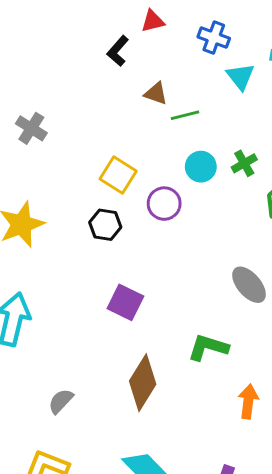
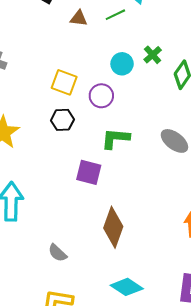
green line: (185, 115) -> (115, 15), moved
green L-shape: (208, 347) -> (115, 138), moved
gray semicircle: (61, 401) -> (57, 253), turned -78

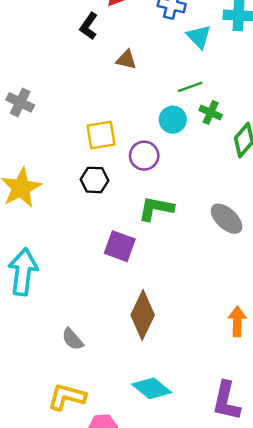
green line: (115, 15) -> (190, 87), moved
green cross: (153, 55) -> (211, 113), turned -30
yellow square: (64, 82) -> (101, 135), turned -35

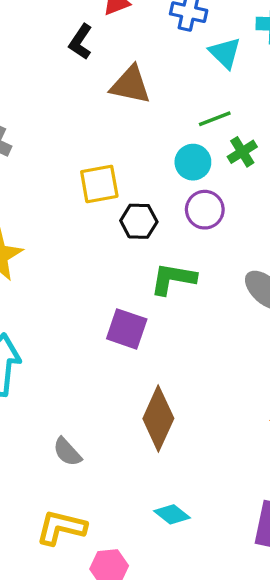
brown triangle: (126, 60) -> (130, 85), size x1.5
green cross: (211, 113) -> (242, 152), turned 35
purple circle: (144, 156) -> (205, 210), moved
black hexagon: (94, 180) -> (139, 221), moved
cyan diamond: (152, 388) -> (172, 514), size x0.7

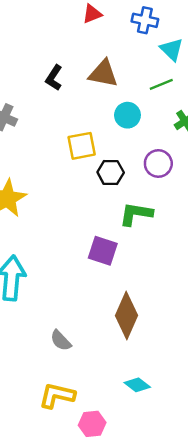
black L-shape: (81, 42) -> (54, 78), moved
green line: (215, 119) -> (161, 84), moved
cyan circle: (193, 162) -> (127, 115), moved

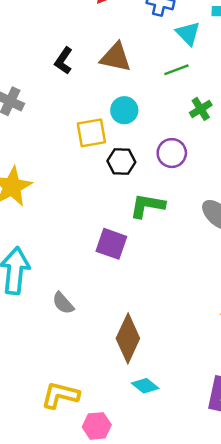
cyan circle: (127, 115) -> (124, 110), moved
brown diamond: (126, 315) -> (128, 338), moved
gray semicircle: (61, 341) -> (63, 303), moved

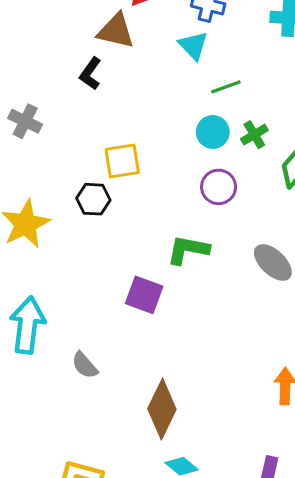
cyan triangle: (188, 33) -> (193, 46), moved
brown triangle: (116, 57) -> (116, 31), moved
cyan circle: (124, 110) -> (213, 132), moved
black hexagon: (121, 161) -> (93, 199), moved

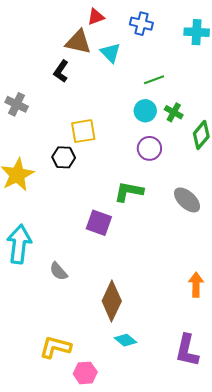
cyan triangle: (193, 46) -> (110, 53), moved
green cross: (254, 135) -> (174, 112), turned -30

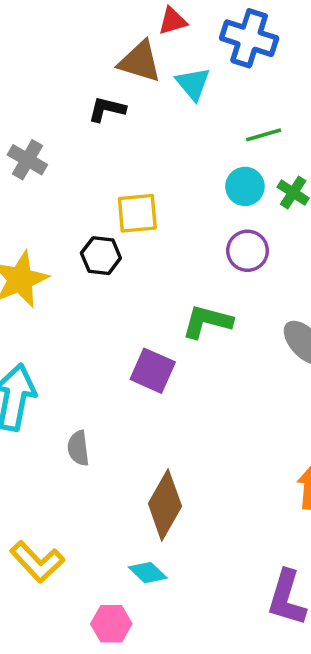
blue cross: (141, 24) -> (249, 38), size x1.4
black L-shape: (61, 71) -> (107, 109), turned 65
gray semicircle: (58, 271) -> (78, 448), turned 30
cyan diamond: (125, 340) -> (148, 573), moved
yellow L-shape: (55, 347) -> (37, 562), moved, turned -152

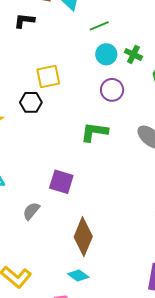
green line: (264, 135) -> (99, 26), moved
purple square: (153, 371) -> (61, 182), moved
gray semicircle: (78, 448) -> (31, 211), turned 54

